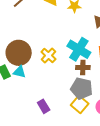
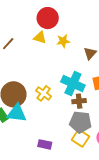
cyan triangle: (19, 72) -> (17, 113), size x1.5
purple rectangle: (44, 106) -> (45, 144), turned -40

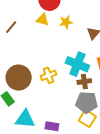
yellow cross: (44, 93) -> (48, 75), turned 35
cyan triangle: (17, 113) -> (25, 119), moved

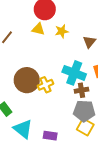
brown circle: (19, 78) -> (27, 80), moved
cyan triangle: (25, 119) -> (23, 129), turned 35

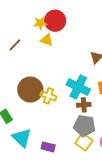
yellow star: (62, 31) -> (40, 23), moved
yellow cross: (45, 85) -> (48, 96), turned 35

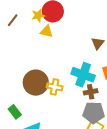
brown line: (15, 45) -> (13, 20), moved

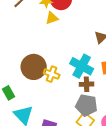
yellow triangle: (47, 31) -> (52, 18), turned -40

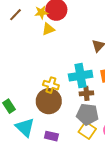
cyan cross: (82, 66) -> (81, 76), turned -35
brown circle: (34, 67) -> (49, 101), moved

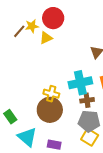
yellow star: (41, 12) -> (32, 26), moved
brown line: (15, 15) -> (19, 31), moved

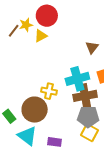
brown cross: (87, 100) -> (85, 96), size x1.6
brown circle: (50, 110) -> (35, 110), moved

